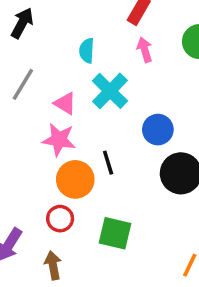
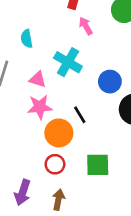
cyan semicircle: (87, 51) -> (27, 39), moved
brown arrow: (53, 265) -> (58, 200), turned 36

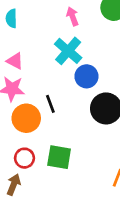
cyan cross: (68, 62) -> (68, 51), moved
red circle: (55, 164) -> (24, 158), moved

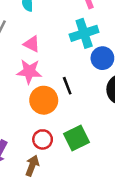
cyan cross: (68, 51) -> (84, 33), turned 32
green square: (59, 157) -> (77, 138), turned -35

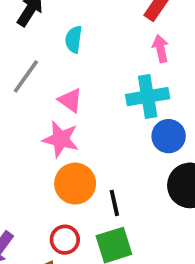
black line: (67, 86) -> (114, 203), moved

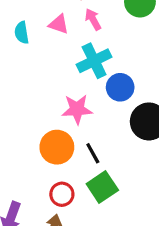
pink triangle: (70, 100) -> (59, 24), moved
pink star: (61, 139) -> (77, 109), moved

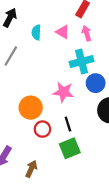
orange circle: (57, 147) -> (31, 108), moved
red circle: (62, 194) -> (42, 129), moved

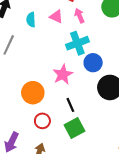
pink star: (63, 92) -> (63, 75), turned -30
red circle: (42, 129) -> (42, 121), moved

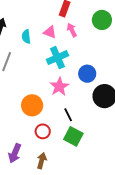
cyan cross: (77, 43) -> (57, 58), moved
green square: (74, 128) -> (73, 136), turned -30

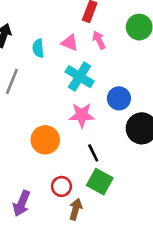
cyan cross: (57, 58) -> (80, 77), turned -35
pink star: (59, 87) -> (82, 115), turned 30
red circle: (43, 131) -> (61, 186), moved
brown arrow: (42, 161) -> (76, 209), moved

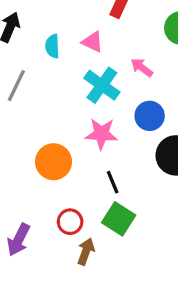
pink arrow: (99, 40) -> (142, 67), moved, turned -30

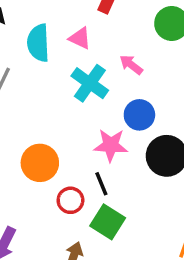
cyan semicircle: (52, 46) -> (38, 43), size x1.5
pink star: (101, 134) -> (111, 145), moved
red circle: (70, 222) -> (70, 200), moved

